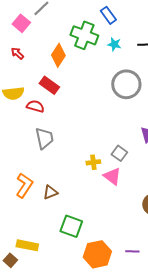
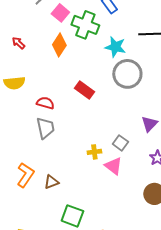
pink square: (21, 23) -> (60, 13), moved
cyan star: (114, 44) -> (115, 47), moved, size x1.5
red rectangle: (49, 85) -> (84, 90), moved
red semicircle: (35, 106) -> (45, 103), moved

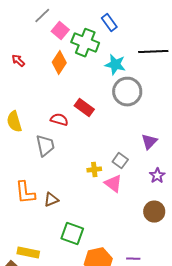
yellow semicircle: (14, 83) -> (14, 122), moved, turned 80
red semicircle: (45, 103) -> (59, 120), moved
orange L-shape: (25, 175) -> (25, 193), turned 140

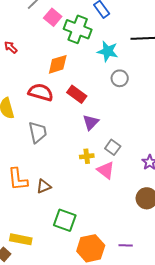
orange diamond: (59, 63) -> (58, 64), moved, turned 40
gray circle: (127, 92) -> (120, 78), size x0.6
red semicircle: (59, 120) -> (41, 92), moved, size x1.4
purple triangle: (149, 142) -> (91, 122), moved

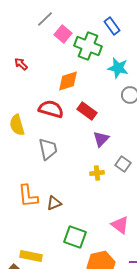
pink triangle: (106, 170) -> (120, 225), moved

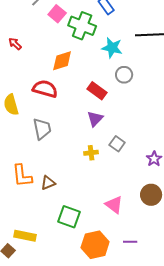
red rectangle: (87, 111) -> (97, 91), moved

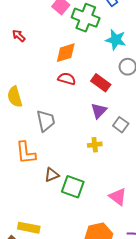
red semicircle: (45, 89) -> (67, 79), moved, size x0.7
gray square: (117, 144) -> (121, 125), moved
orange L-shape: (22, 176) -> (26, 153), moved
green square: (69, 217) -> (73, 187), moved

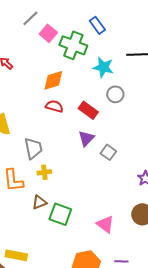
yellow cross: (95, 145) -> (44, 172), moved

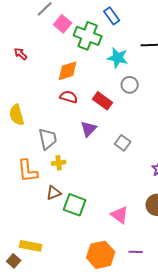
purple triangle: (86, 138) -> (89, 129), moved

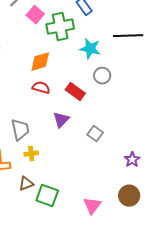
green cross: (88, 36) -> (60, 27), turned -32
pink triangle: (120, 215) -> (92, 206), turned 30

